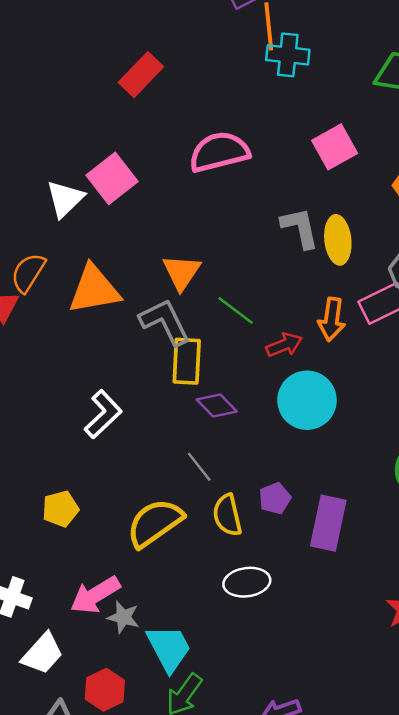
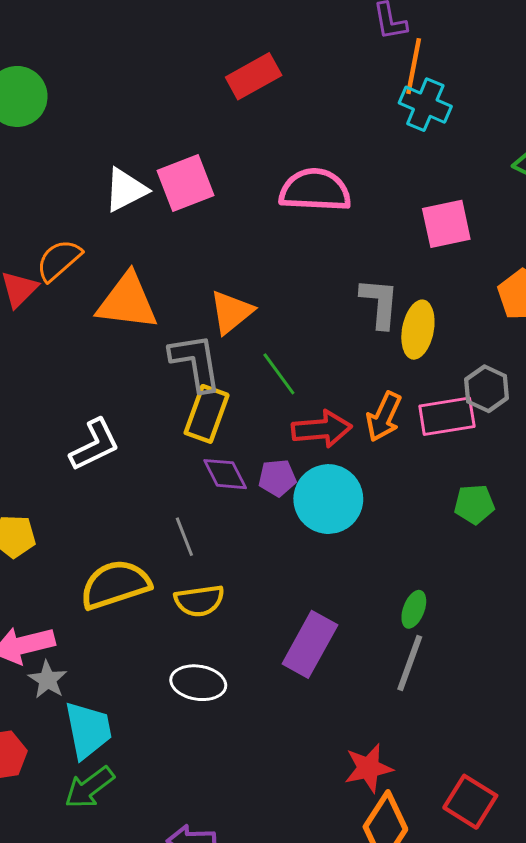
red arrow: (284, 345) -> (322, 429), size x1.4
purple pentagon: (275, 498) -> (277, 478), moved
yellow semicircle: (227, 515) -> (199, 601), turned -102

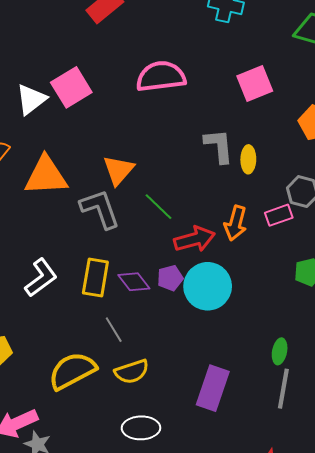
yellow ellipse: (418, 330) -> (248, 159), size x0.7
yellow rectangle: (207, 414) -> (95, 278), moved
pink rectangle: (447, 416) -> (279, 215), size x0.7

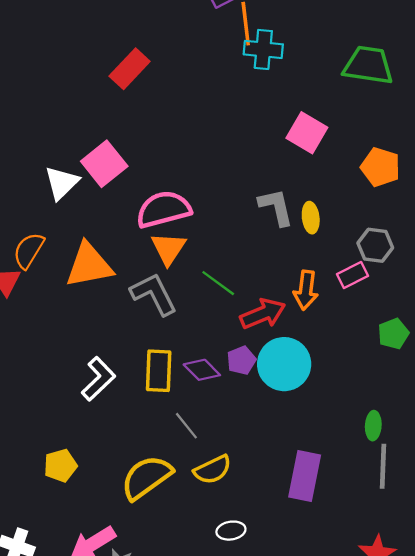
pink semicircle: (161, 76) -> (164, 209), moved
pink square: (255, 84) -> (307, 133), turned -30
white ellipse: (141, 428) -> (231, 531), size x0.7

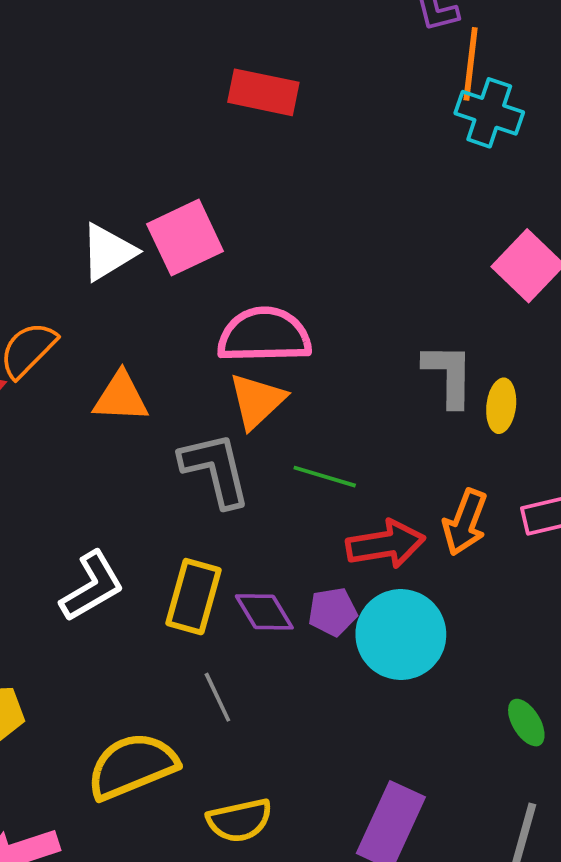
red rectangle: (130, 69) -> (263, 92), turned 45
orange triangle: (89, 265) -> (121, 397), size x0.7
green line: (218, 283) -> (325, 477), turned -33
green ellipse: (373, 426) -> (526, 723), moved, turned -48
yellow semicircle: (213, 470) -> (240, 820), moved

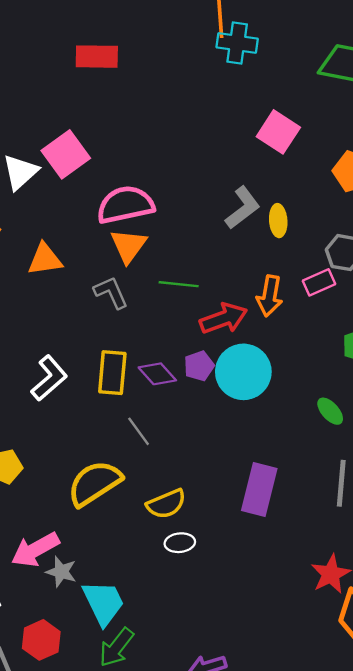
gray L-shape: (449, 375) -> (243, 208), turned 63
gray L-shape: (215, 469) -> (111, 292), size x0.7

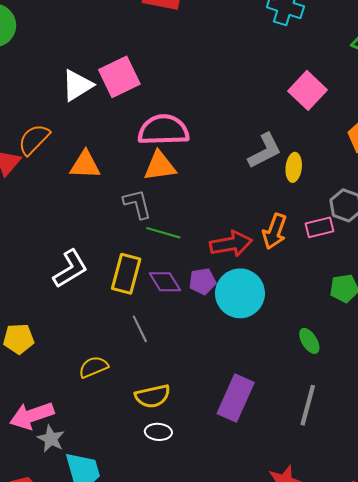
orange triangle: (129, 246) -> (160, 166), turned 36
green line: (179, 284) -> (163, 233), moved
yellow semicircle: (94, 483) -> (93, 367), size x0.6

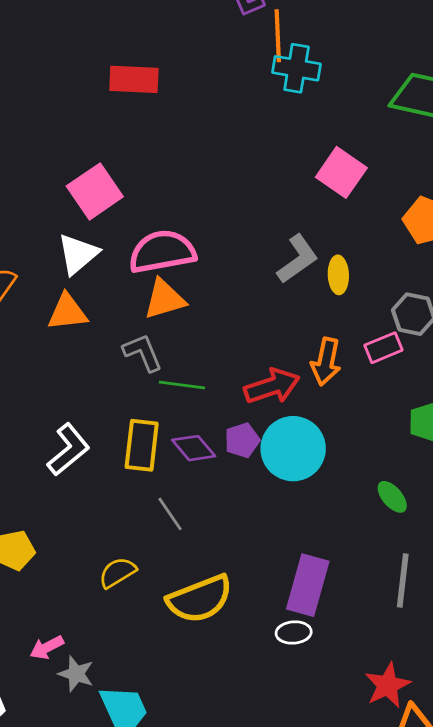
white triangle: (77, 85) -> (78, 254), moved
yellow semicircle: (153, 396) -> (200, 599), size x1.4
pink arrow: (32, 416) -> (47, 647), size x0.6
white ellipse: (158, 432) -> (294, 633), moved

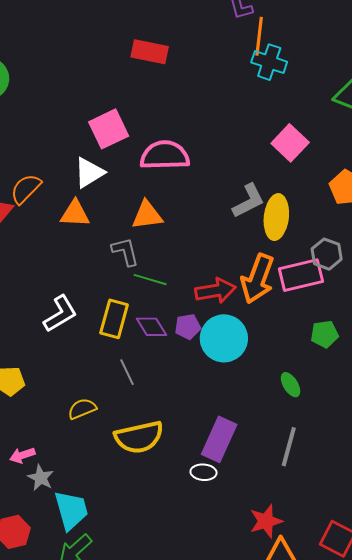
pink semicircle: (162, 252) -> (165, 155), moved
yellow ellipse: (338, 275) -> (276, 217), size x1.6
pink rectangle: (383, 348) -> (301, 275), size x1.6
orange arrow: (326, 362) -> (258, 279), size x1.4

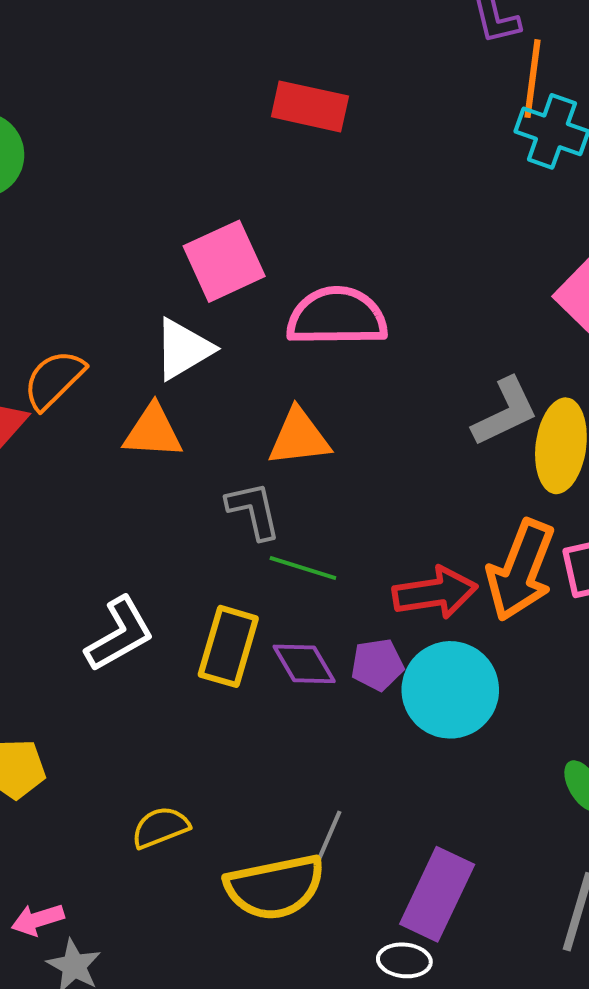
gray line: (127, 372) -> (328, 837), moved, turned 48

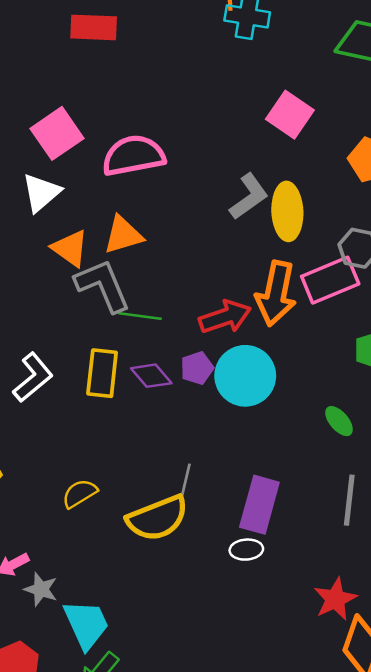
orange triangle: (153, 432) -> (70, 248), moved, turned 42
gray L-shape: (253, 510) -> (103, 286), size x1.5

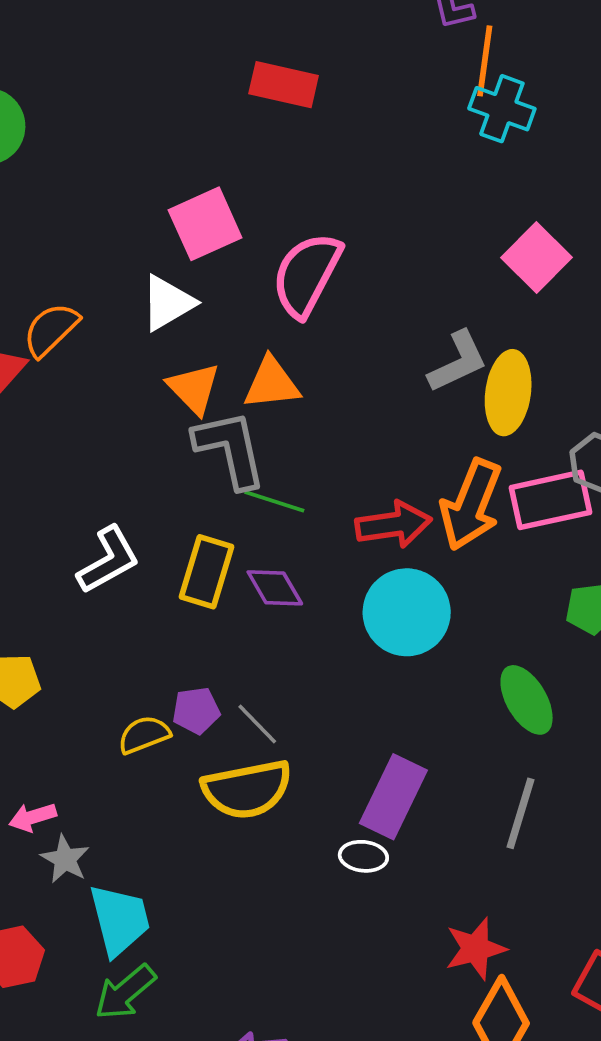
pink semicircle: (133, 156) -> (307, 275), turned -62
purple pentagon: (197, 368) -> (196, 711), moved
green ellipse: (339, 421) -> (527, 700), size x1.5
gray line: (185, 481) -> (257, 724), moved, turned -68

